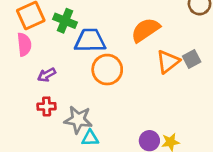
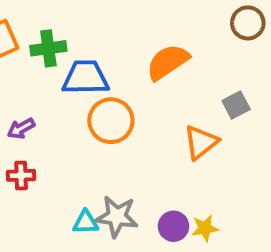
green cross: (65, 21) -> (48, 48), turned -30
orange triangle: (168, 62) -> (201, 142), moved
gray star: (78, 120) -> (117, 216), moved

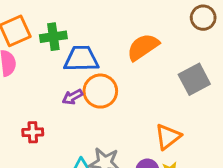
gray square: (236, 105) -> (194, 79), size x1.5
purple arrow: (21, 129) -> (72, 97), moved
orange triangle: (201, 142) -> (168, 137), moved

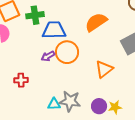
orange triangle: (168, 137) -> (104, 69), moved

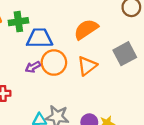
orange triangle: (104, 69) -> (87, 66), moved

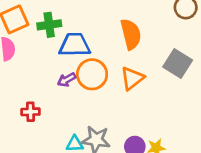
orange semicircle: (86, 29) -> (131, 34), turned 110
gray square: (125, 54) -> (178, 64), turned -30

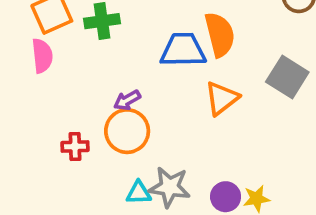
blue trapezoid: (75, 45) -> (183, 50), moved
orange circle: (92, 74) -> (127, 131), moved

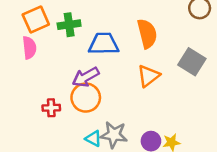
blue trapezoid: (183, 50) -> (104, 44), moved
purple arrow: (127, 100) -> (86, 77), size x1.5
cyan triangle: (139, 193) -> (93, 139), turned 30

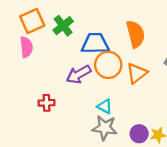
green cross: (69, 25) -> (63, 26), turned -30
orange circle: (86, 98) -> (108, 65), moved
cyan triangle: (93, 139) -> (105, 106), moved

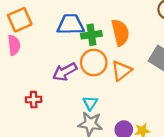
green cross: (63, 26) -> (91, 35), moved, turned 30
blue trapezoid: (95, 44) -> (71, 24), moved
cyan triangle: (105, 106) -> (90, 103), turned 35

